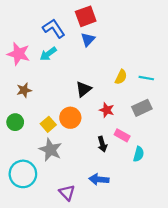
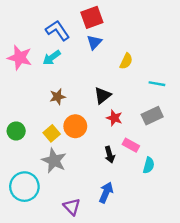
yellow semicircle: (121, 77) -> (126, 61), moved
black triangle: (84, 89) -> (102, 95), moved
brown star: (24, 90) -> (58, 97), moved
blue arrow: (99, 179) -> (106, 192), turned 108

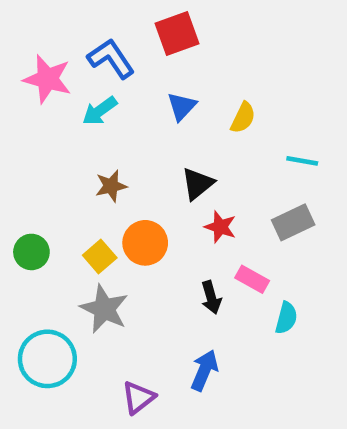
blue triangle: (94, 42) -> (182, 106), moved
pink star: (20, 58) -> (47, 79), moved
purple triangle: (72, 207) -> (138, 398), turned 36

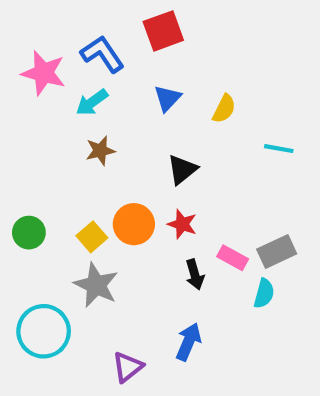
brown star: (111, 186) -> (100, 151), moved
gray rectangle: (293, 222) -> (277, 251), moved
red star: (220, 227) -> (182, 224), moved

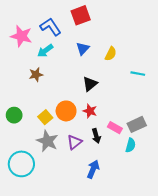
brown star: (100, 151) -> (36, 75), moved
purple triangle: (128, 367) -> (74, 142), moved

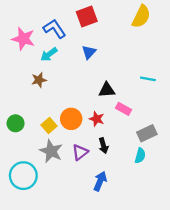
yellow semicircle: (111, 54) -> (141, 16), moved, size x1.5
black triangle: (90, 84) -> (107, 90), moved, turned 35
pink rectangle: (115, 128) -> (123, 109), moved

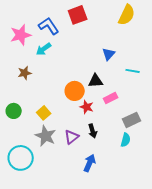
pink star: (23, 39) -> (21, 35), turned -30
blue triangle: (89, 52) -> (109, 54), moved
brown star: (39, 80) -> (25, 73), moved
pink rectangle: (123, 109) -> (111, 98), turned -56
orange circle: (71, 119) -> (75, 91), moved

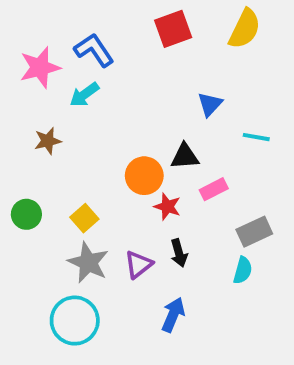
red square: (78, 15) -> (173, 29), moved
cyan circle: (21, 158) -> (75, 321), moved

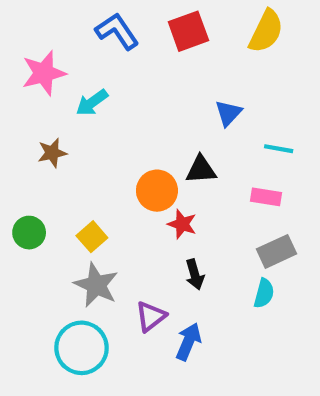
blue L-shape: (94, 50) -> (117, 31), moved
pink rectangle: (214, 189) -> (266, 197), moved, turned 36
purple triangle: (138, 265) -> (151, 316), moved

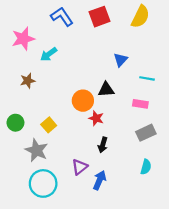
black arrow: (195, 274) -> (103, 145), turned 32
gray star: (96, 285) -> (36, 150), moved
cyan semicircle: (264, 293) -> (146, 167), moved

